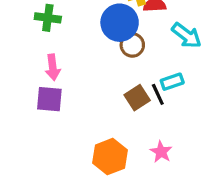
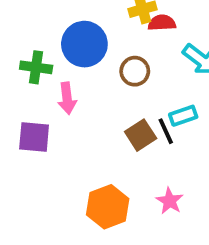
green cross: (48, 18) -> (36, 67), moved
blue circle: (120, 23) -> (84, 44), moved
pink arrow: (53, 67) -> (67, 98), moved

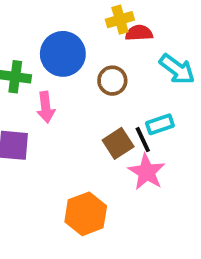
pink star: (170, 201) -> (147, 172), moved, size x1.4

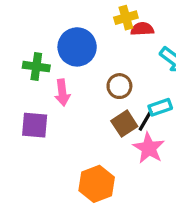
brown circle: (112, 81) -> (119, 86), moved
black line: (143, 140) -> (146, 120), turned 55

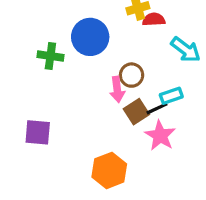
pink arrow: (62, 93) -> (117, 89), moved
black line: (146, 120) -> (157, 108), turned 35
purple square: (35, 125) -> (38, 132), moved

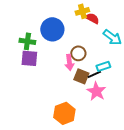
red semicircle: (154, 19) -> (92, 18), turned 32
brown square: (136, 112) -> (81, 76), turned -35
purple square: (38, 132) -> (29, 58), moved

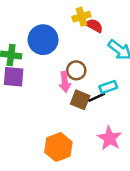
pink star: (96, 91) -> (110, 138), moved

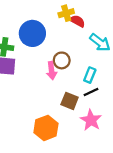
cyan rectangle: (108, 87) -> (90, 75), turned -49
black line: (97, 97) -> (91, 92), moved
brown square: (80, 100) -> (70, 101), moved

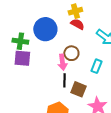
red semicircle: (77, 21) -> (77, 24), moved
black line: (91, 92) -> (64, 80), moved, turned -64

